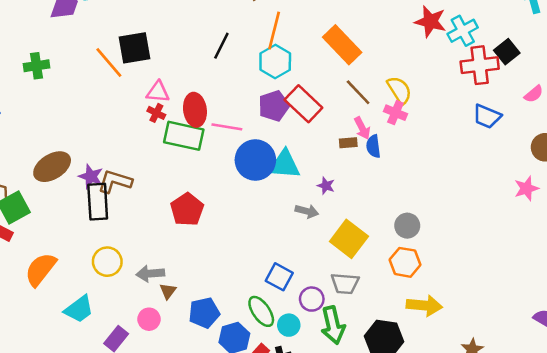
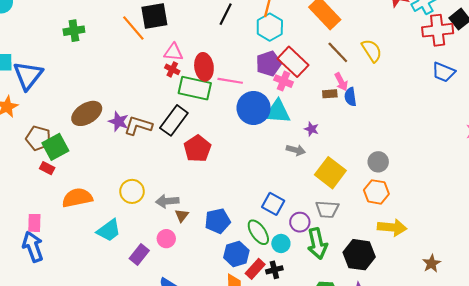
pink cross: (395, 113) -> (283, 81), moved
black rectangle: (98, 202) -> (174, 120), moved, turned 40
orange semicircle: (41, 269) -> (77, 198), turned 40
blue pentagon: (204, 313) -> (218, 221), moved

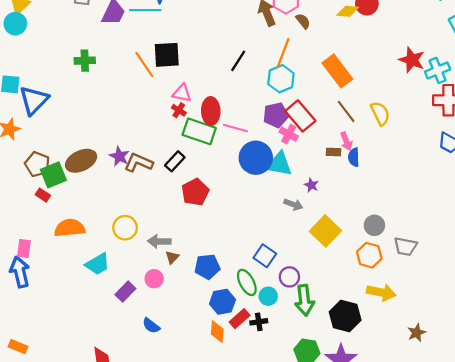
brown ellipse: (87, 113) -> (81, 161), moved
black rectangle: (174, 120) -> (175, 161), size x0.7
gray trapezoid: (327, 209) -> (405, 246), moved

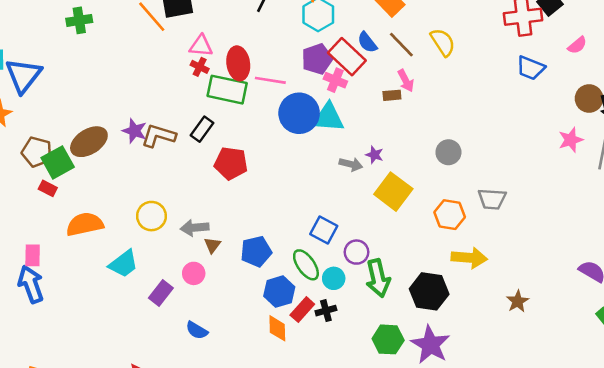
blue semicircle: (354, 157) -> (367, 42), moved, turned -30
purple star: (311, 185) -> (375, 155), moved
red pentagon: (195, 192) -> (231, 163), turned -30
gray circle: (374, 225) -> (448, 152), moved

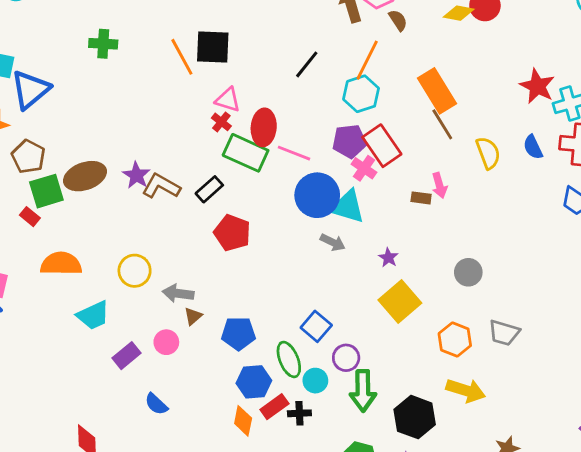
blue semicircle: (367, 42) -> (533, 147), moved
brown line: (401, 45) -> (442, 124), moved
brown pentagon: (37, 152) -> (28, 156), moved
gray arrow: (351, 164) -> (333, 242), moved

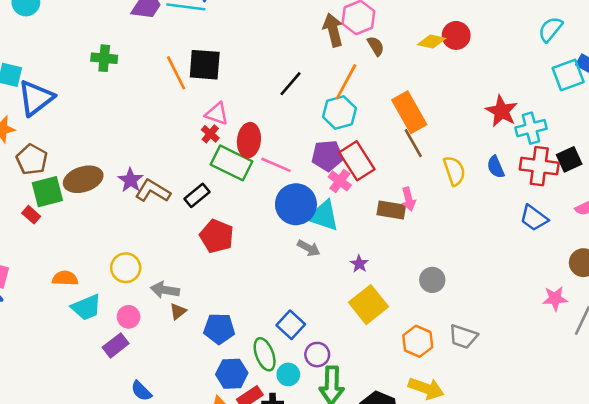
brown rectangle: (421, 198) -> (391, 210), size x1.5
orange semicircle: (61, 264) -> (65, 278), moved, size x0.7
pink circle: (166, 342) -> (129, 317), moved

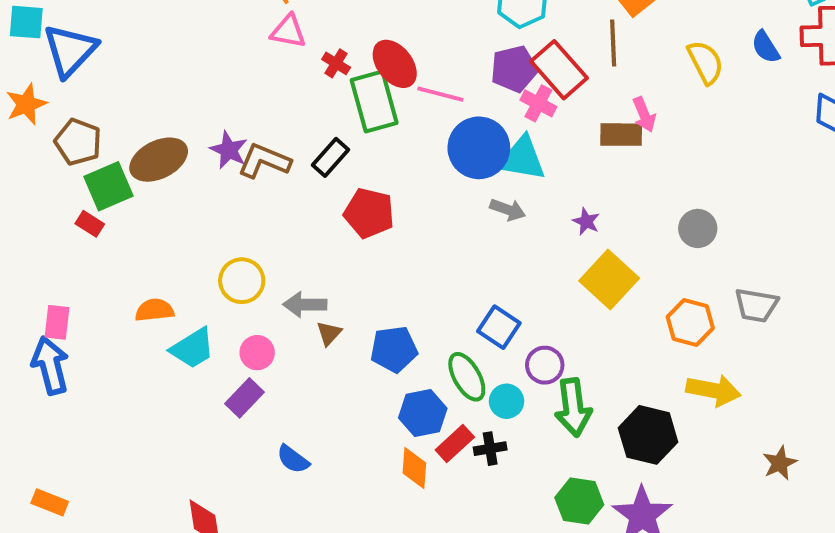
pink triangle: (217, 114) -> (288, 31), moved
red ellipse: (249, 140) -> (395, 64), turned -36
brown line: (413, 143) -> (613, 43), moved, turned 36
green rectangle: (231, 163) -> (374, 102), turned 57

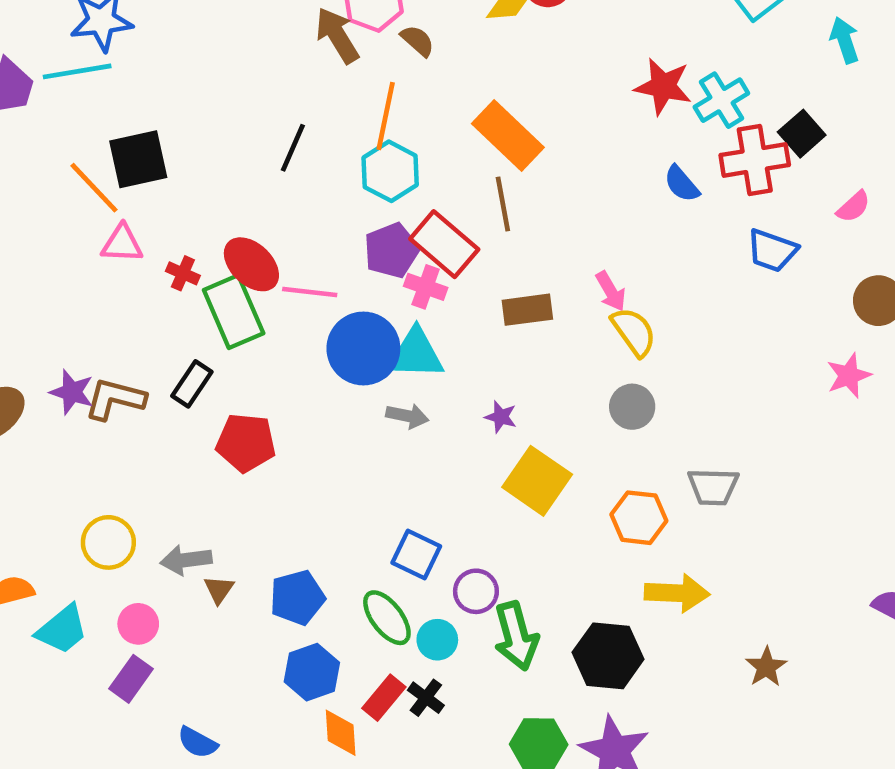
yellow semicircle: (705, 62) -> (634, 332), moved
pink arrow: (644, 114) -> (611, 291), moved
blue hexagon: (423, 413) -> (312, 672), moved
black cross: (490, 449) -> (426, 698), turned -36

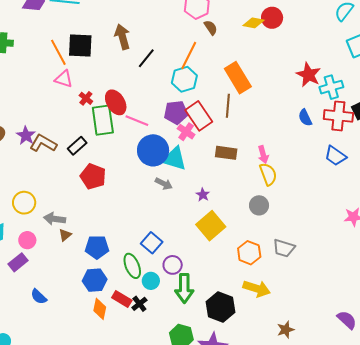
brown arrow: (337, 35) -> (122, 37), moved
red rectangle: (384, 698) -> (122, 299), turned 66

